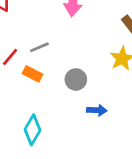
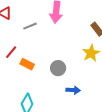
gray line: (39, 47) -> (30, 26), moved

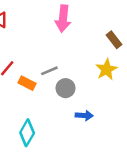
gray line: (30, 26) -> (49, 71), moved

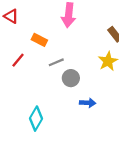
orange rectangle: (27, 83) -> (39, 40), moved

